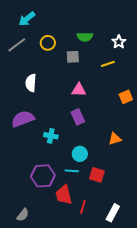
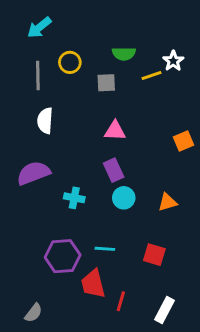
gray line: (17, 45) -> (38, 75), moved, turned -54
yellow line: (108, 64) -> (151, 75), moved
cyan circle: (80, 154) -> (124, 198), moved
red square: (97, 175) -> (154, 255), moved

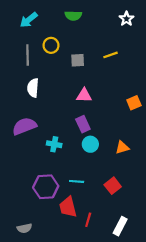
green semicircle: (124, 54) -> (73, 16), moved
white star: (173, 61) -> (126, 19), moved
red square: (154, 255) -> (113, 186), turned 35
gray semicircle: (33, 313) -> (24, 228), turned 40

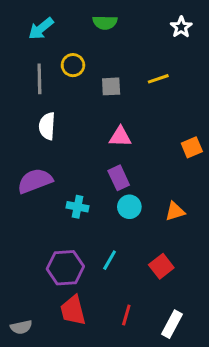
cyan line: (77, 181) -> (110, 260), turned -64
red trapezoid: (68, 207) -> (73, 310), moved
gray semicircle: (24, 228) -> (21, 327), moved

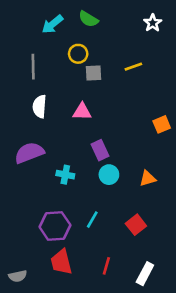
green semicircle: (105, 22) -> (88, 19), turned 30
cyan arrow: (41, 29) -> (52, 24), moved
yellow circle: (73, 65) -> (78, 54), moved
pink triangle: (120, 137) -> (82, 112), moved

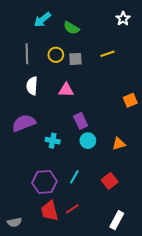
green semicircle: (88, 19) -> (71, 28), moved
yellow circle: (78, 54) -> (56, 55), moved
red line: (106, 266) -> (72, 209), moved, turned 40

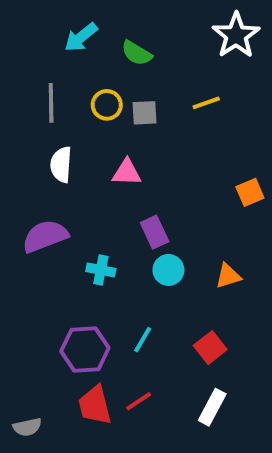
white star: (123, 19) -> (236, 35), size x1.6
white rectangle: (117, 220) -> (212, 407), moved

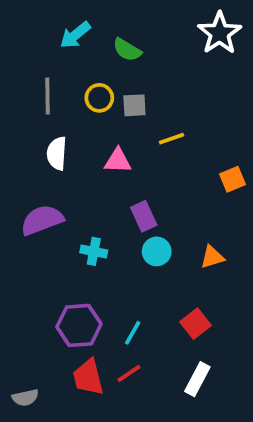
yellow line: (206, 103) -> (171, 139), moved
cyan line: (143, 340) -> (133, 333), moved

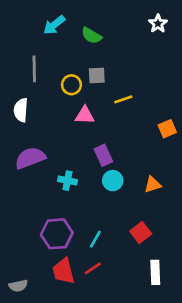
white star: (220, 33) -> (158, 24), size x0.6
yellow circle: (99, 98) -> (71, 85), moved
white semicircle: (57, 153) -> (21, 110), moved
white rectangle: (197, 379) -> (155, 272), moved, turned -30

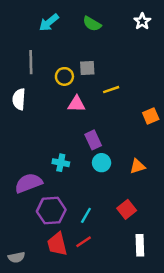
green semicircle: (91, 36) -> (92, 24), moved
purple semicircle: (30, 158) -> (28, 183), moved

